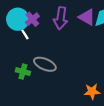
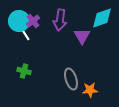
purple triangle: (87, 17) -> (82, 36), moved, turned 30
gray ellipse: (45, 64) -> (71, 79), moved, turned 50

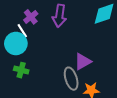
cyan circle: (19, 21) -> (16, 43), moved
purple triangle: (82, 36) -> (83, 62), moved, turned 30

